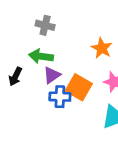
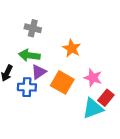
orange star: (102, 48) -> (72, 48), moved
blue cross: (60, 97) -> (27, 87), moved

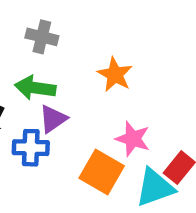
pink star: (93, 78) -> (133, 139), moved
orange square: (62, 82) -> (102, 172), moved

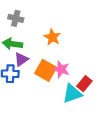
orange square: (102, 172) -> (46, 70), moved

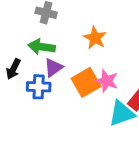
orange square: (46, 70) -> (86, 82), turned 30

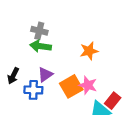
orange star: (95, 38) -> (89, 51), moved, turned 30
green arrow: (42, 47) -> (40, 46), moved

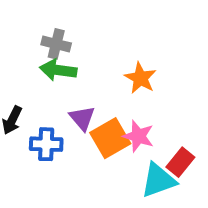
orange star: (89, 51) -> (140, 78), turned -30
purple triangle: (45, 75) -> (82, 118), moved, turned -35

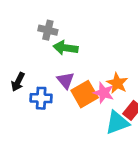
green arrow: (58, 70) -> (66, 48), moved
orange star: (140, 78) -> (117, 83), moved

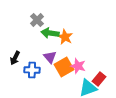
gray cross: (48, 30) -> (37, 20), turned 32
orange star: (117, 83) -> (65, 37), moved

